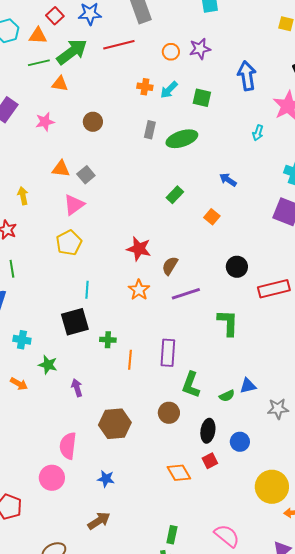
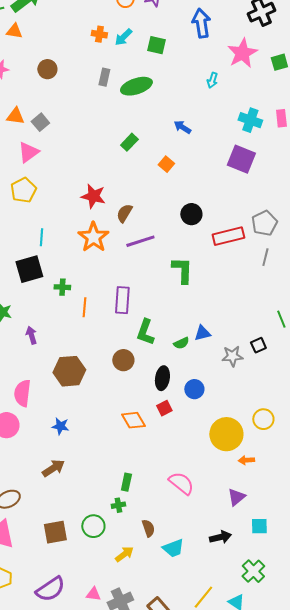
orange star: (139, 290) -> (93, 237), size x1.4

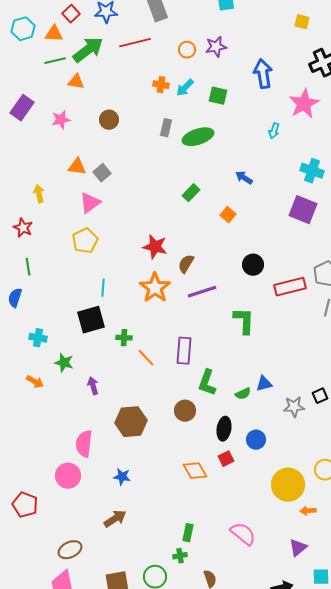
orange line: (84, 307) -> (146, 358), turned -48

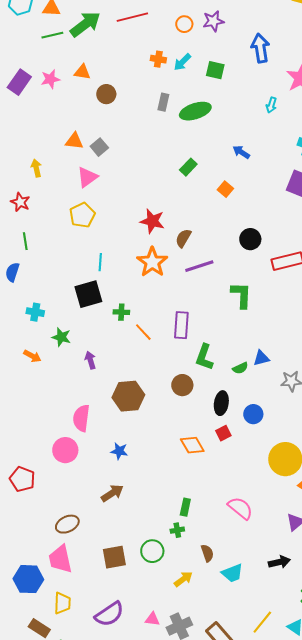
orange triangle: (76, 82) -> (82, 72), moved
pink star: (61, 120) -> (50, 79), moved

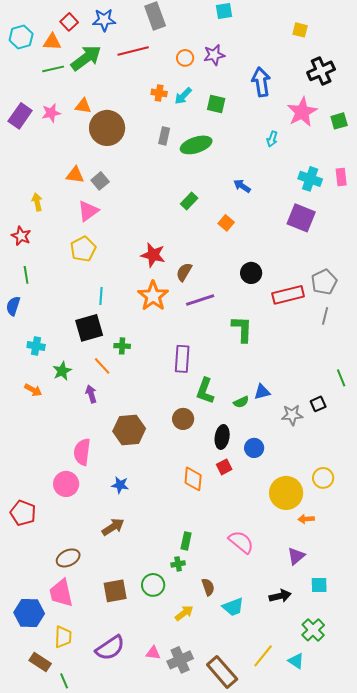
brown circle: (106, 94) -> (107, 128), size x1.8
orange line: (143, 332) -> (102, 366), moved
green star: (61, 337) -> (62, 371), turned 30
orange diamond: (192, 445) -> (193, 479), turned 35

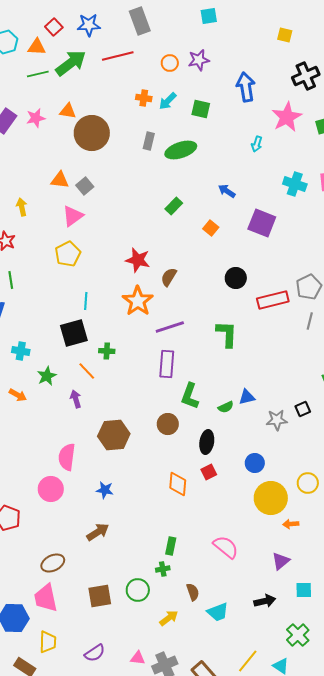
purple square: (301, 218) -> (262, 223), moved
purple line: (200, 300) -> (170, 327), moved
blue circle: (254, 448) -> (255, 463), moved
purple semicircle: (110, 648) -> (95, 653), size x0.7

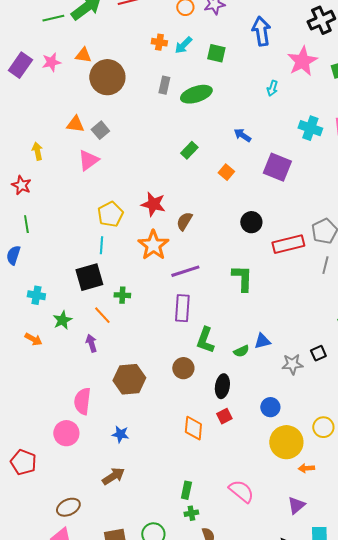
yellow pentagon: (68, 254) -> (110, 214), moved
green cross: (163, 569) -> (191, 513), moved

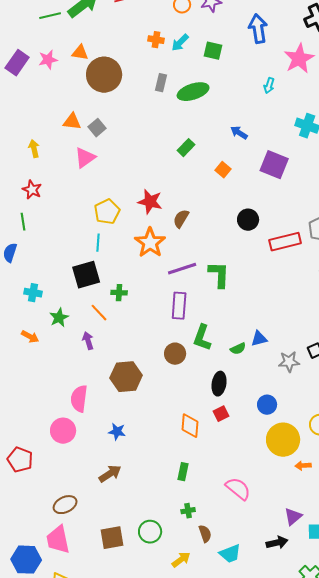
red star: (21, 185) -> (32, 190), moved
green L-shape: (242, 278) -> (219, 275), moved
brown circle: (183, 368) -> (175, 354), moved
green rectangle: (186, 490) -> (183, 472), moved
purple triangle: (296, 505) -> (293, 517), moved

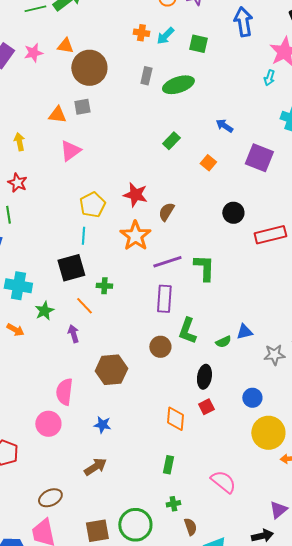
cyan arrow: (269, 86) -> (269, 78), moved
gray square: (97, 128) -> (82, 107), moved, turned 30
cyan cross: (33, 293) -> (18, 286), size x1.5
green circle: (150, 532) -> (135, 525), size x1.4

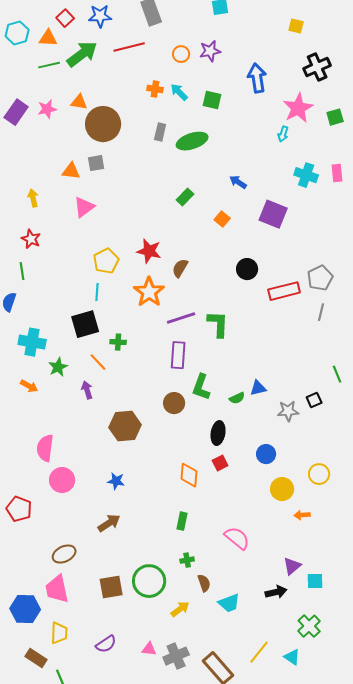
cyan arrow: (165, 36) -> (179, 92), turned 90
pink semicircle: (64, 392) -> (45, 448), moved
yellow circle: (268, 433) -> (282, 489), size x0.7

